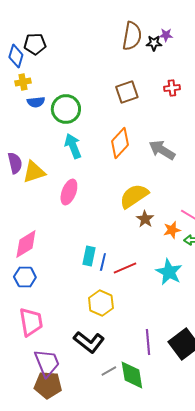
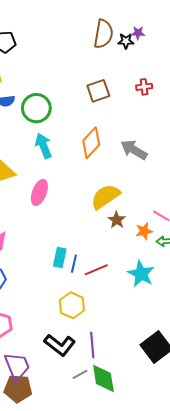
purple line: (148, 342) -> (92, 345), moved

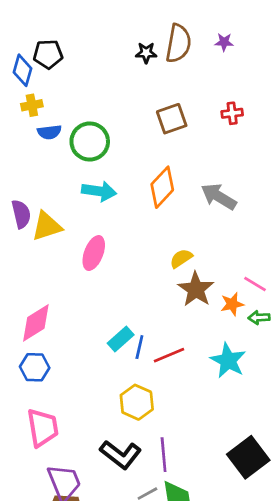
black star: (126, 41) -> (146, 53), moved
cyan arrow: (43, 146) -> (99, 191), turned 120
yellow semicircle: (105, 197) -> (181, 258), size x0.6
brown star: (117, 220) -> (196, 289), size x1.5
cyan rectangle: (60, 258) -> (121, 339), turned 36

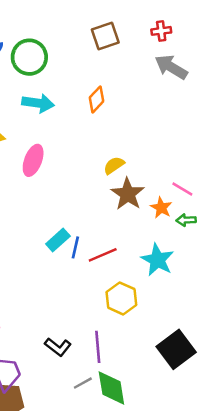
orange diamond: (162, 187) -> (97, 99), size x0.7
gray arrow: (219, 197) -> (171, 67), moved
orange star: (232, 304) -> (161, 208), turned -30
yellow hexagon: (137, 402) -> (121, 298), moved
black L-shape: (121, 455) -> (58, 347), size x0.7

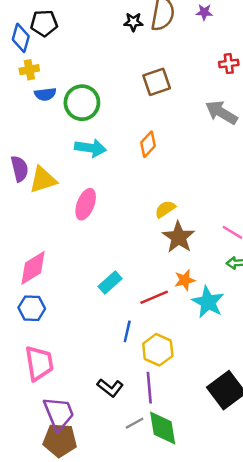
red cross: (161, 31) -> (229, 64), moved
orange star: (161, 208) -> (185, 280), moved, turned 30
blue line: (75, 247) -> (127, 331), moved
yellow hexagon: (121, 298) -> (158, 350), moved

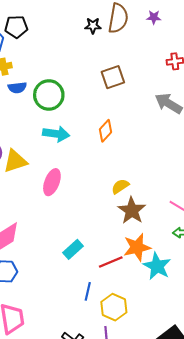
orange star: (185, 280) -> (137, 247), size x1.5

